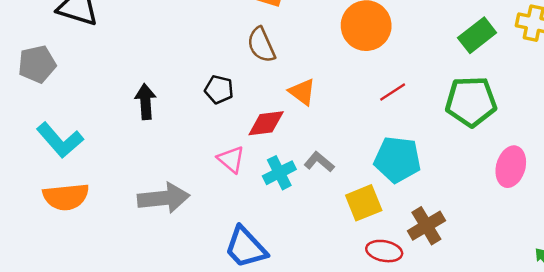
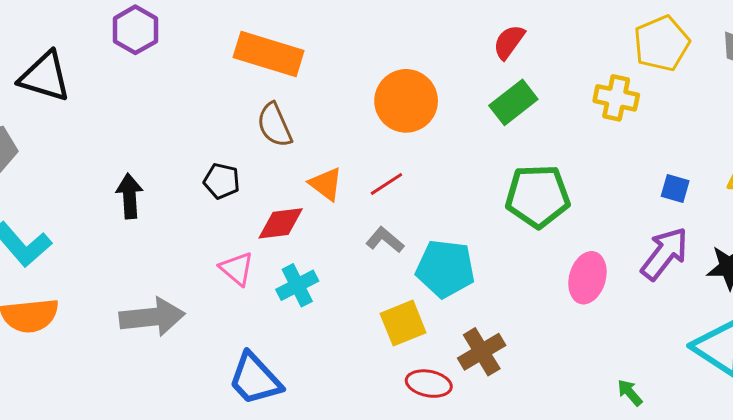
green rectangle: (477, 35) -> (513, 102), moved
red line: (393, 92) -> (386, 184), moved
gray L-shape: (319, 162) -> (385, 240), moved

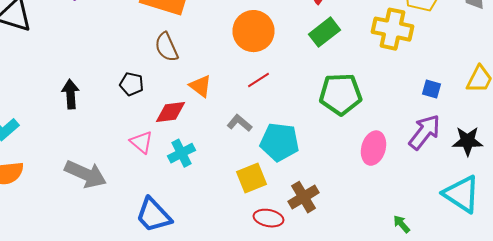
yellow cross: (616, 98) -> (392, 29), size x1.4
red line: (386, 184) -> (258, 80), moved
gray arrow: (152, 317) -> (86, 174), turned 30

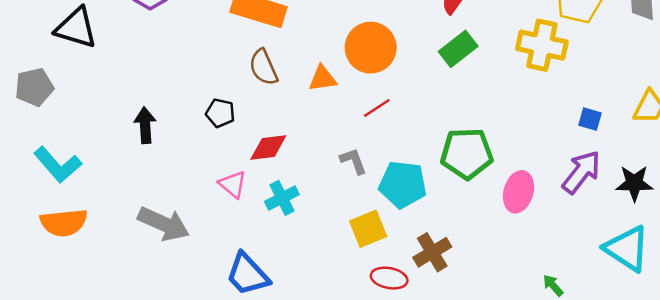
orange triangle: (200, 86) -> (323, 78), moved, turned -45
green pentagon: (340, 94) -> (467, 154), moved
gray L-shape: (240, 123) -> (353, 161), turned 30

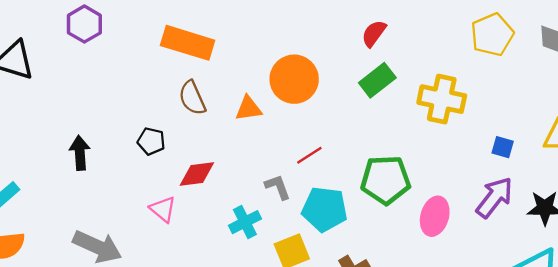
yellow cross: (542, 45) -> (442, 99), moved
red line: (377, 108) -> (309, 155), moved
cyan cross: (282, 198) -> (245, 222), moved

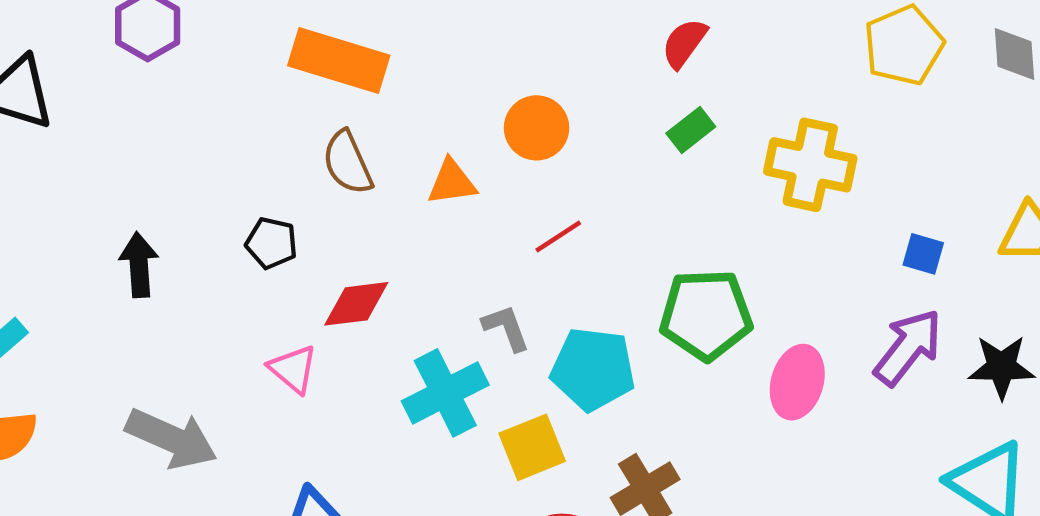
orange circle: (294, 79) -> (537, 128), size x0.7
green rectangle: (377, 80) -> (691, 130), size x0.7
red line: (309, 155) -> (558, 237), moved
cyan cross: (245, 222) -> (445, 393), size x1.4

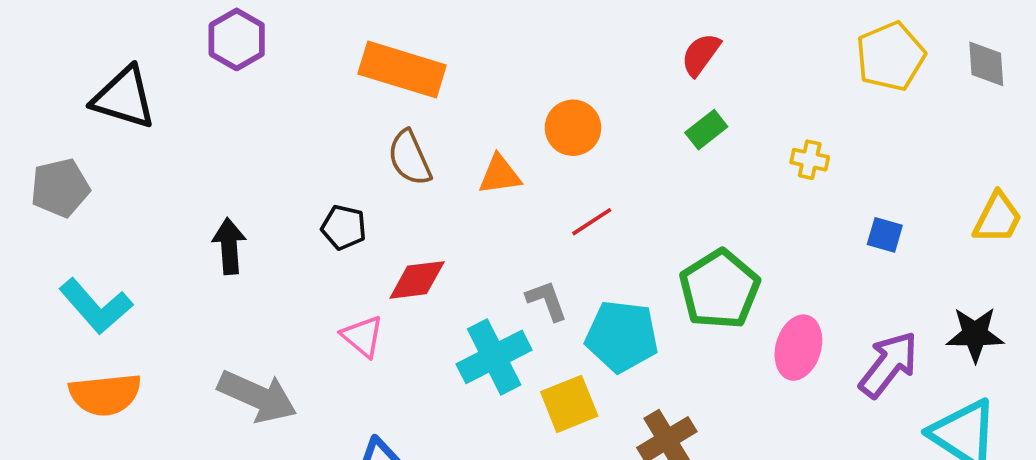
yellow cross: (810, 165) -> (810, 160), size x0.5
blue square: (923, 254) -> (885, 235), moved
green pentagon: (706, 315) -> (719, 289), turned -30
purple arrow: (908, 347) -> (889, 364), moved

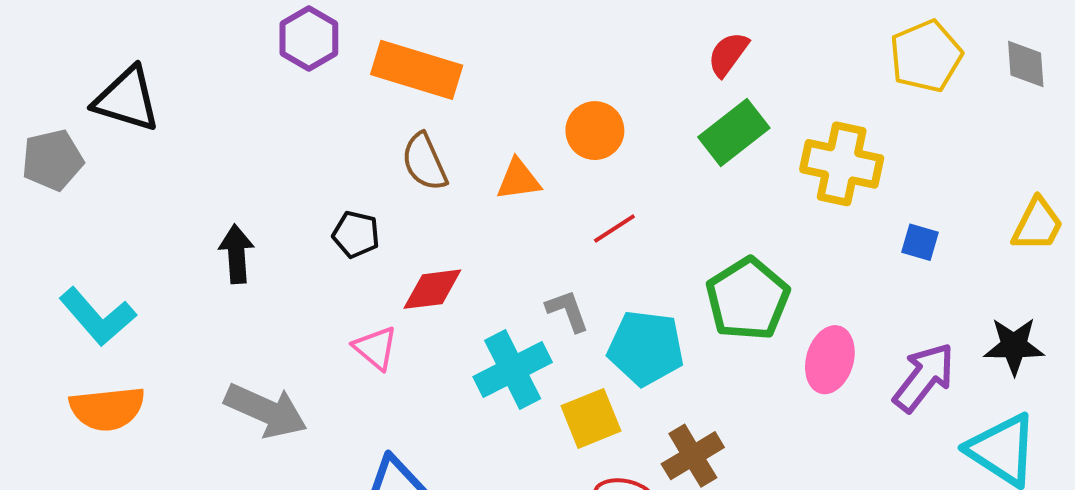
purple hexagon: (237, 39) -> (309, 39), moved
green rectangle: (706, 130) -> (734, 133), size x1.6
yellow cross: (810, 160) -> (842, 164), size x2.0
gray pentagon: (60, 188) -> (52, 160), moved

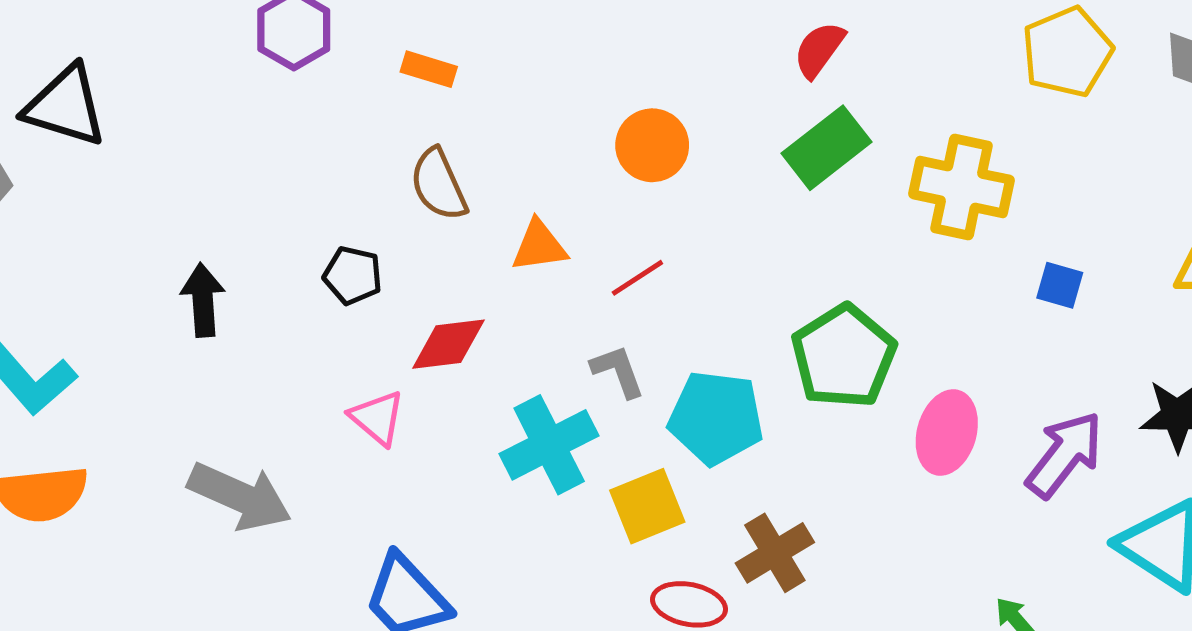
orange rectangle: (417, 70) -> (429, 69), size x0.5
orange triangle: (519, 180) -> (539, 246), moved
red line: (614, 228) -> (637, 278), moved

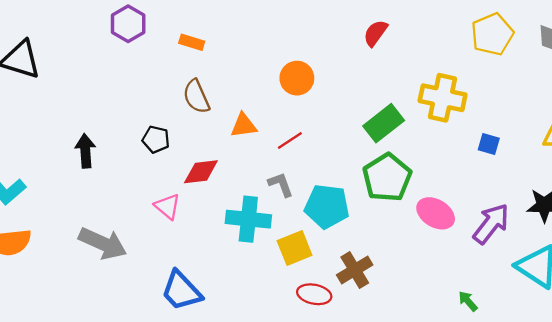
green rectangle: (826, 148) -> (384, 123), moved
pink ellipse: (947, 433) -> (436, 213), turned -75
cyan cross: (549, 445) -> (248, 219), turned 33

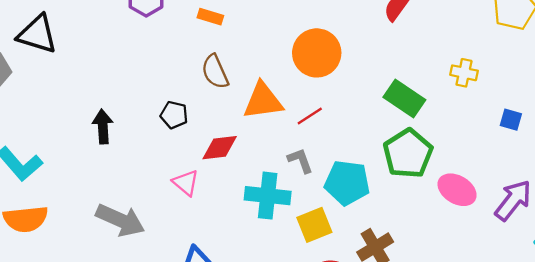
orange circle: (297, 78) -> (317, 53), size x1.4
yellow cross: (443, 98) -> (464, 73), size x0.6
green rectangle: (384, 123) -> (404, 99), turned 72
orange triangle: (244, 125) -> (263, 101), size x1.5

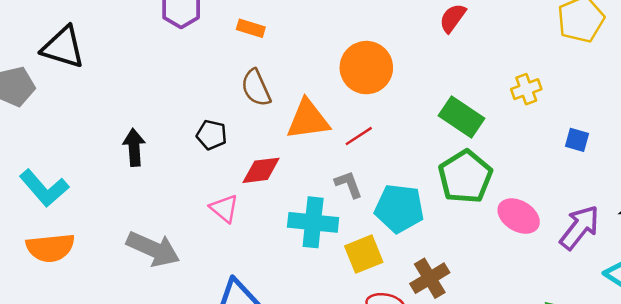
yellow cross: (464, 73) -> (526, 89), turned -32

